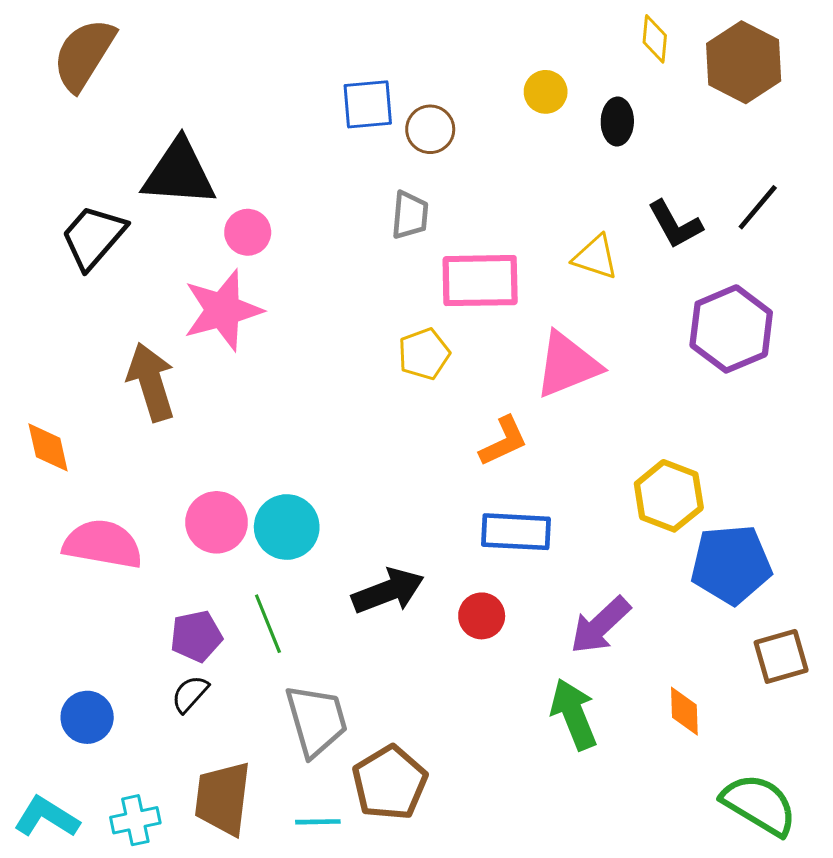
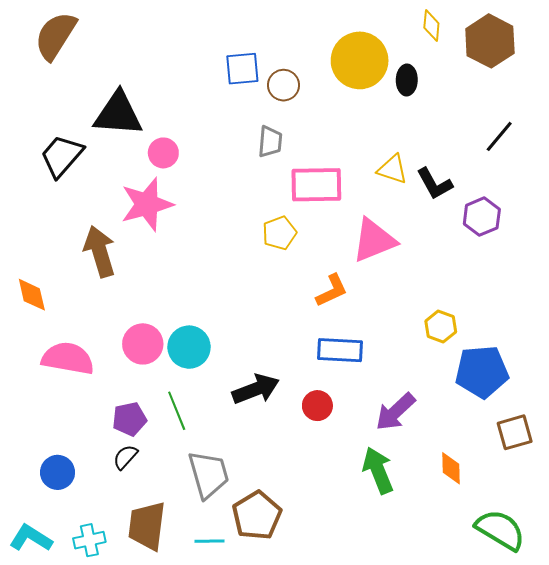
yellow circle: (546, 92) -> (360, 60), size x2.0
black L-shape: (675, 224) -> (435, 184), moved
purple hexagon: (731, 329) -> (482, 217), size x0.7
yellow hexagon: (669, 496) -> (441, 327), size x0.7

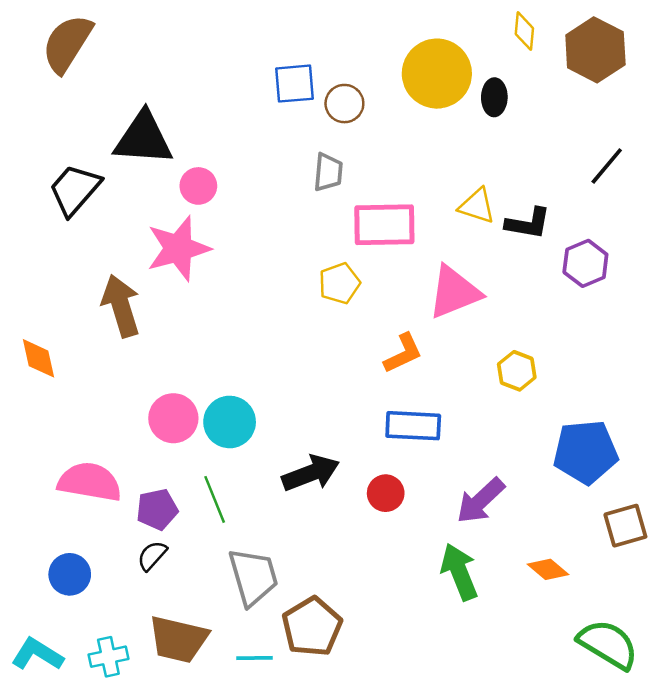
black L-shape: (435, 184) -> (528, 223), turned -51
yellow hexagon: (441, 327) -> (517, 371), moved
pink semicircle: (68, 358) -> (90, 482), moved
orange diamond: (451, 468) -> (548, 569), turned -48
brown trapezoid: (147, 526) -> (178, 639), turned -84

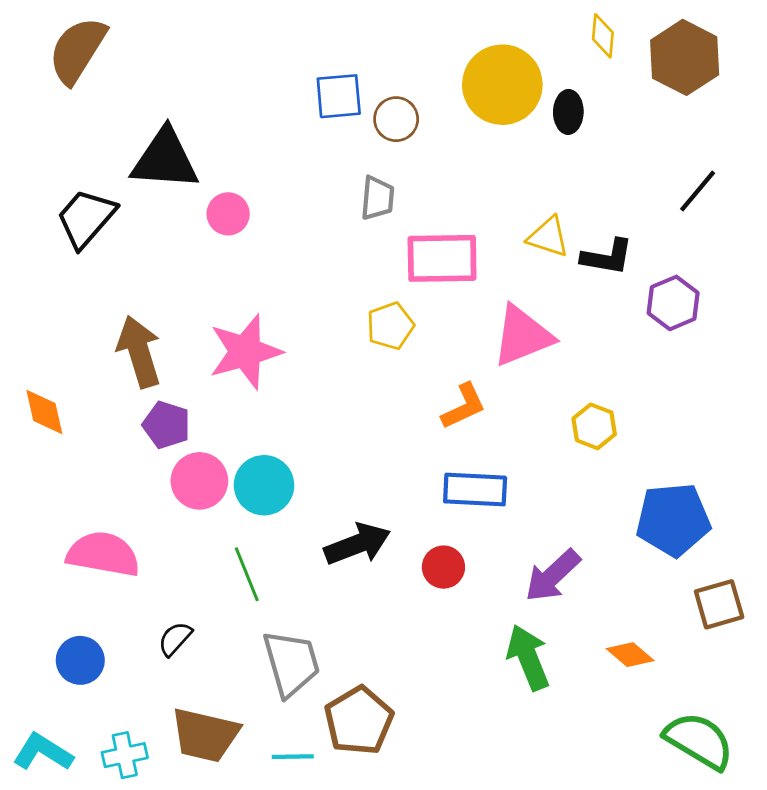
pink star: (178, 248) -> (245, 352), moved
purple pentagon: (157, 509) -> (166, 425), moved, turned 30

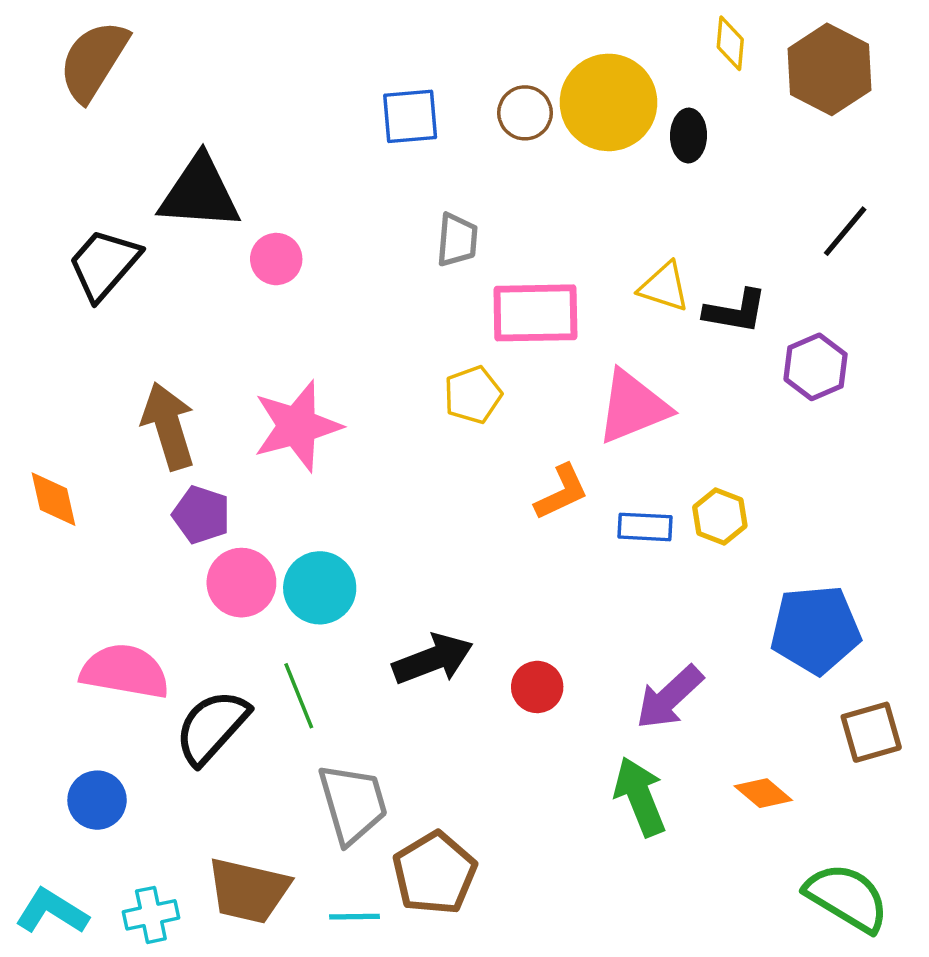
brown circle: (396, 119) -> (525, 113), moved
blue rectangle: (475, 490) -> (645, 527), moved, size x0.7
black semicircle: (175, 639) -> (212, 727), moved, size x1.8

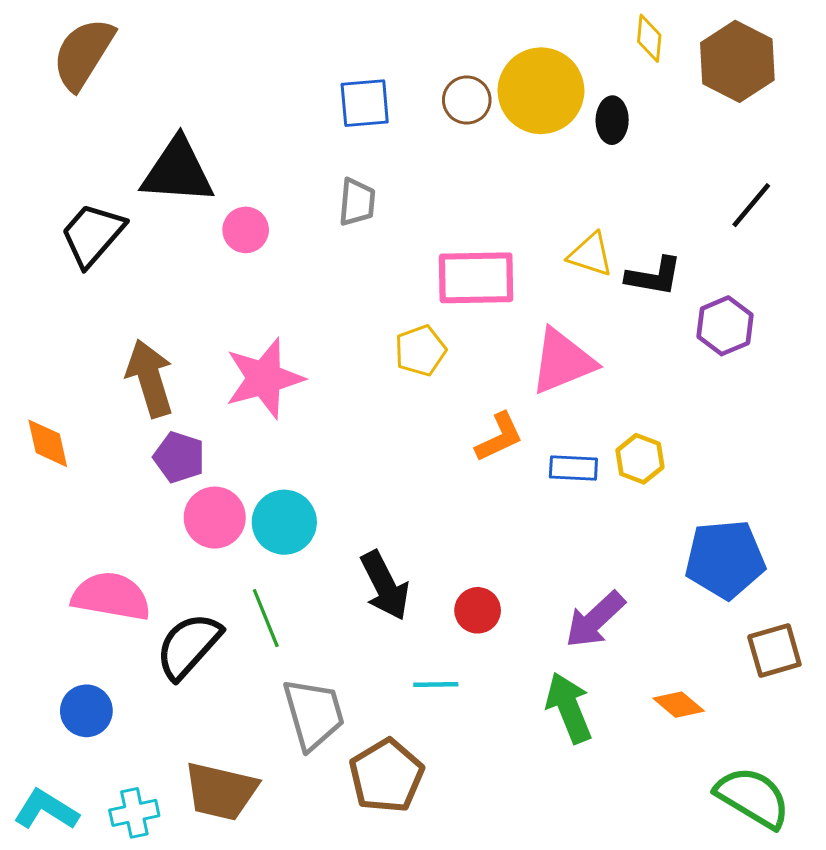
gray trapezoid: (457, 240) -> (357, 202), moved
black arrow: (433, 659) -> (385, 586), turned 84
cyan line: (354, 917) -> (436, 685), moved

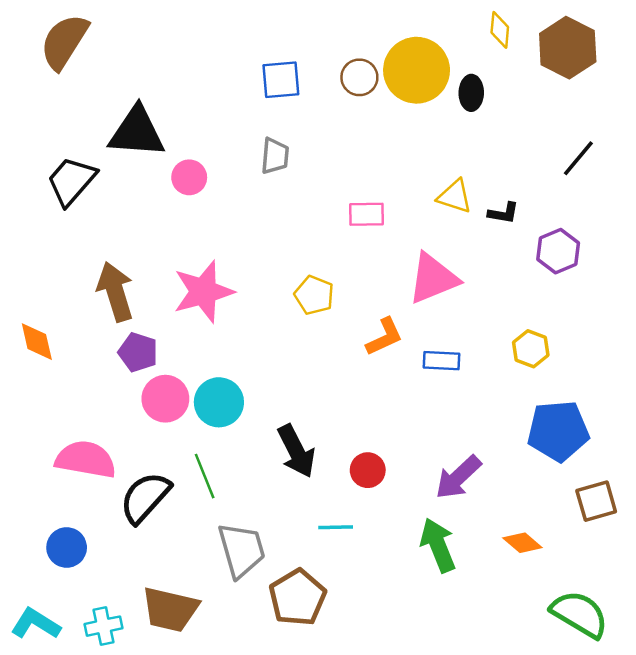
black L-shape: (654, 276) -> (503, 213), size x0.7
pink rectangle: (476, 278) -> (367, 214), size x0.6
yellow pentagon: (420, 351) -> (314, 295), moved, turned -30
yellow hexagon: (640, 459) -> (531, 349), moved

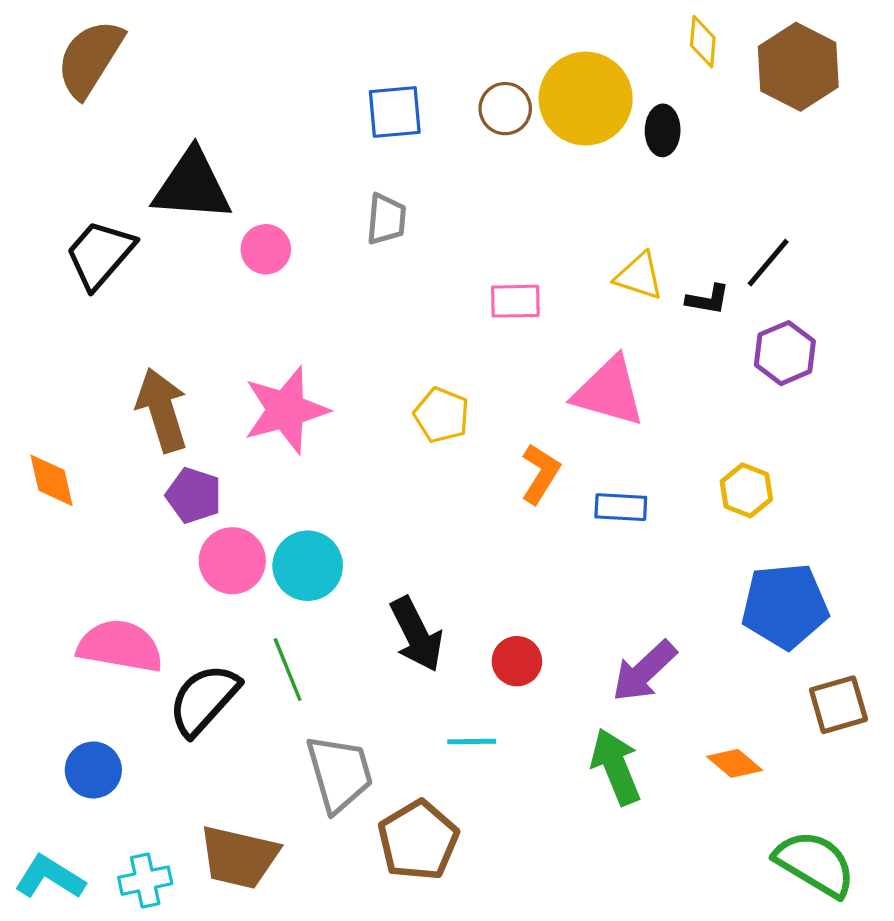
black line: (578, 158) -> (768, 263), moved
pink triangle: (433, 279) -> (609, 392), turned 38
orange L-shape: (384, 337) -> (540, 474), turned -33

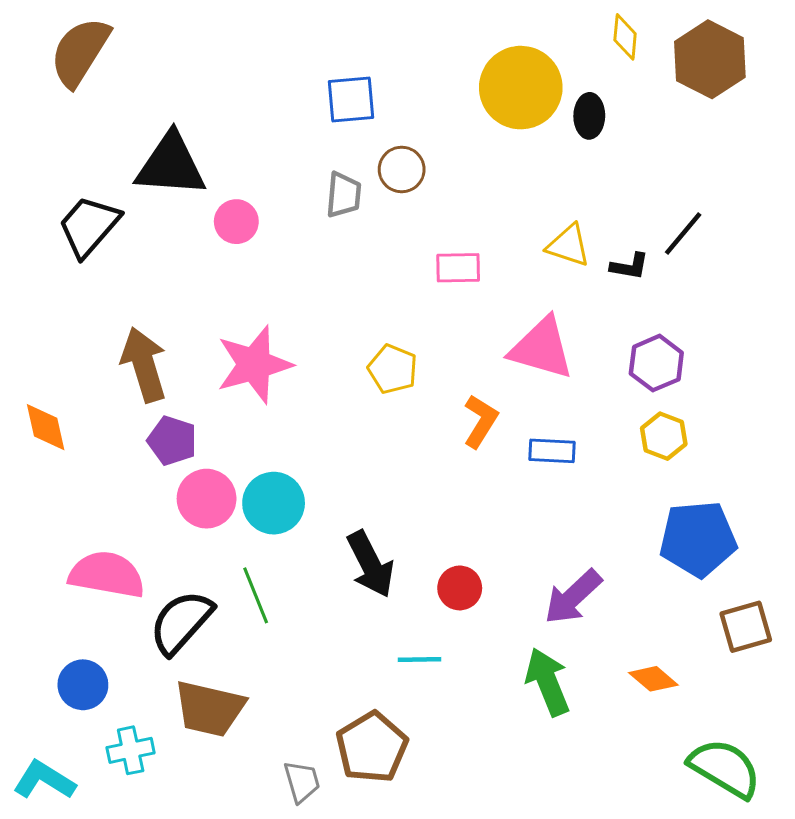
brown circle: (505, 109) -> (402, 169), moved
purple hexagon: (785, 353) -> (656, 363), moved
gray trapezoid: (339, 773) -> (302, 782), moved, size x0.6
brown trapezoid: (239, 857) -> (210, 709), moved
cyan cross: (145, 881) -> (131, 750), moved

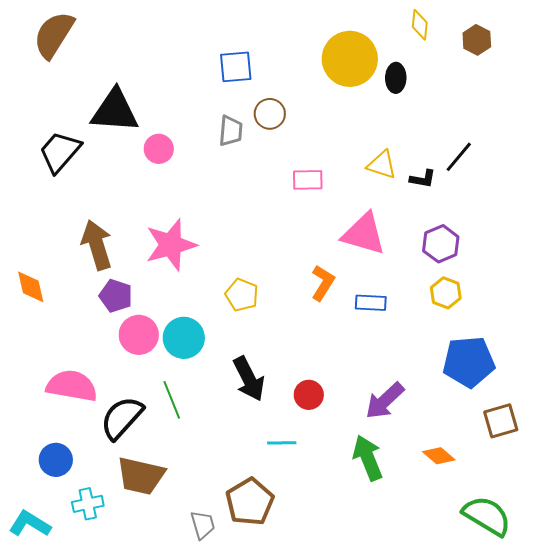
brown hexagon: (710, 59) -> (477, 40), size x0.6
yellow pentagon: (393, 369) -> (242, 295), moved

